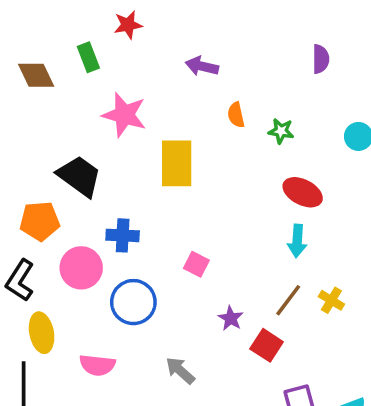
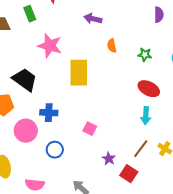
green star: (281, 131) -> (145, 55), moved
blue circle: (133, 302) -> (55, 150), size x0.7

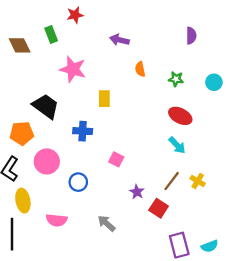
yellow rectangle: (79, 73) -> (104, 99), size x0.6
blue cross: (49, 113) -> (83, 131), moved
cyan arrow: (146, 116) -> (177, 145), turned -48

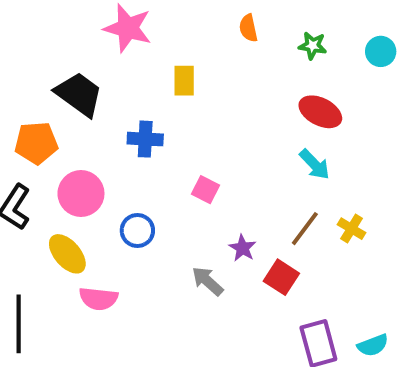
yellow ellipse: (23, 201) -> (67, 254), moved, turned -30
gray arrow: (106, 223) -> (207, 281), moved

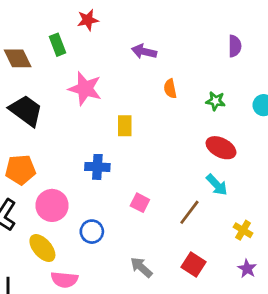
black trapezoid: (79, 94) -> (26, 111), moved
brown line: (305, 229) -> (189, 212), moved
purple star: (243, 248) -> (247, 269), moved

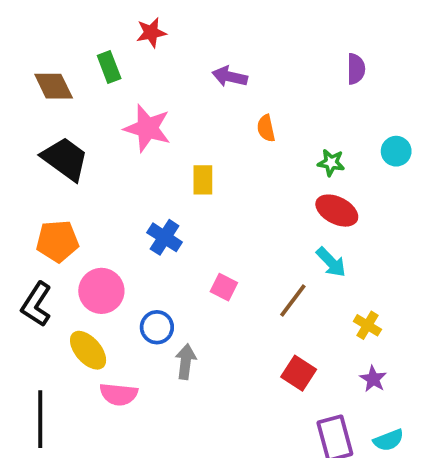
green star: (215, 101) -> (331, 163), moved
blue cross: (97, 167) -> (165, 237), turned 30
gray arrow: (141, 267) -> (186, 362), moved, turned 55

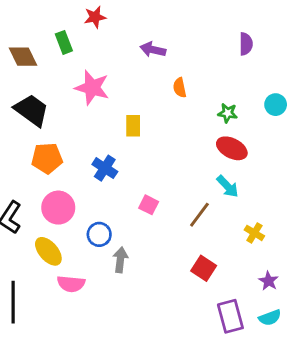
orange pentagon: (57, 241) -> (47, 158), moved
purple star: (373, 379) -> (269, 281), moved

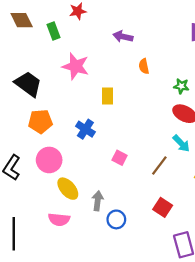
brown diamond: (23, 57) -> (22, 20), moved
blue circle: (99, 234) -> (116, 219), moved
yellow ellipse: (48, 251) -> (68, 189), moved

